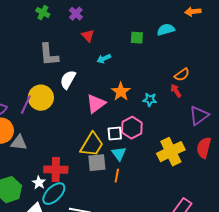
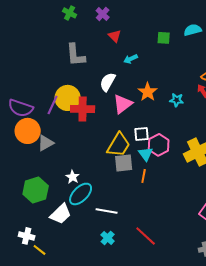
white semicircle: (68, 80) -> (108, 82), moved
pink hexagon: (132, 128) -> (159, 145), moved
gray triangle: (19, 143) -> (46, 143), turned -36
red cross: (56, 170) -> (83, 109), moved
white star: (39, 183) -> (73, 177), moved

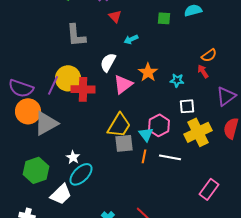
white square: (142, 134) -> (187, 106), moved
gray triangle: (46, 143) -> (46, 123), size x1.5
white line: (107, 211) -> (170, 157), moved

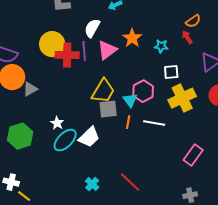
purple line: (53, 85) -> (84, 51), moved, turned -30
gray triangle: (46, 123) -> (30, 89), size x0.6
white trapezoid: (61, 194) -> (89, 137), moved

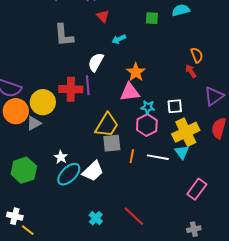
orange semicircle: (193, 21) -> (197, 55), turned -77
yellow circle: (52, 44) -> (43, 102), moved
cyan star: (161, 46) -> (148, 107), moved
pink triangle: (107, 50) -> (130, 92), moved, turned 30
cyan triangle: (130, 100) -> (182, 152), moved

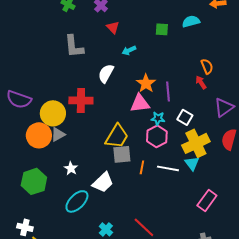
purple line: (88, 85) -> (168, 91), moved
white square: (175, 106) -> (185, 117), turned 35
orange circle: (16, 111) -> (39, 135), moved
gray triangle: (34, 123) -> (58, 134), moved
cyan ellipse: (69, 174) -> (77, 201), moved

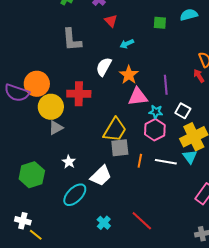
orange star: (146, 83) -> (129, 75), moved
orange circle: (39, 135) -> (37, 84), moved

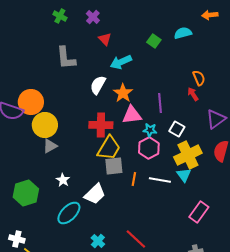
green square: (160, 23) -> (154, 41), turned 32
cyan arrow: (127, 44) -> (121, 62), size x1.5
red cross: (79, 94) -> (101, 125), moved

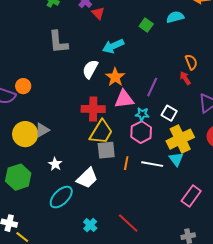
red triangle: (105, 39) -> (98, 13), moved
orange circle: (31, 102) -> (23, 86), size x0.6
purple line: (160, 103) -> (152, 87), turned 30
yellow circle: (45, 125) -> (25, 134), moved

